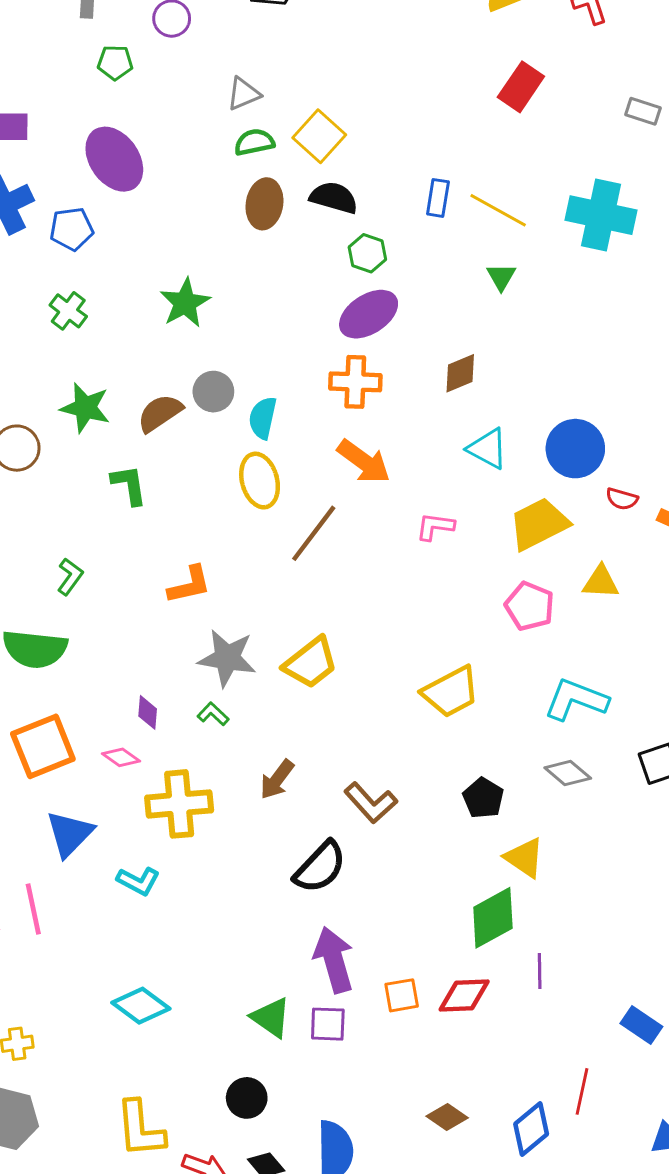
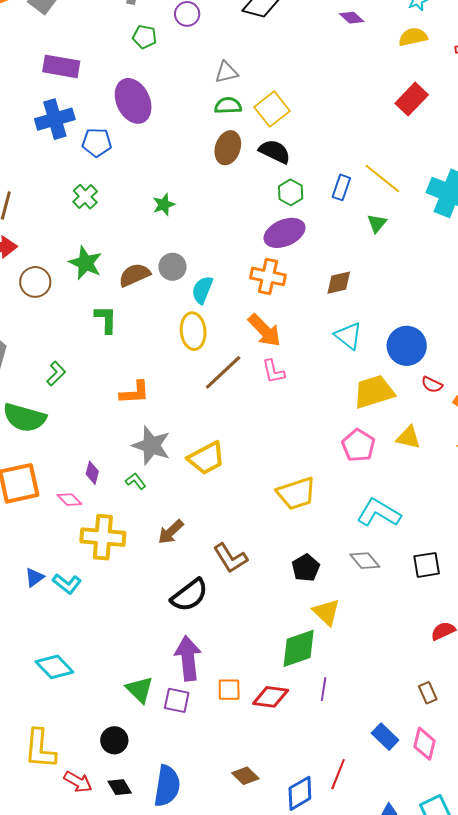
blue rectangle: (438, 198) -> (341, 187), moved
green star: (185, 303) -> (164, 205), size x0.7
pink L-shape: (435, 526) -> (273, 371), moved, turned -120
blue triangle: (70, 834) -> (34, 577), moved, size x0.6

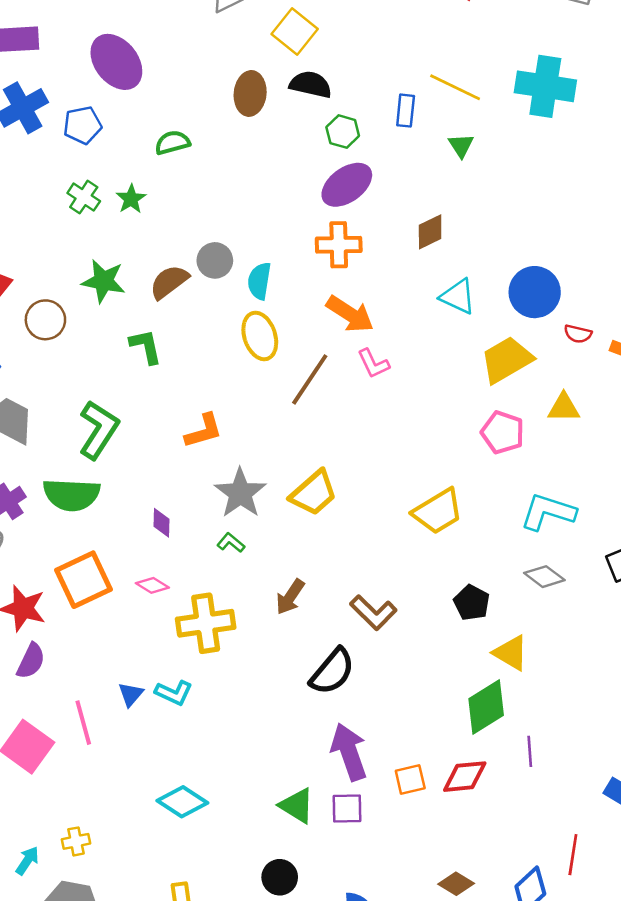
green semicircle: (228, 106) -> (172, 143), moved
green star: (164, 205) -> (131, 199), moved
green L-shape: (56, 374) -> (99, 430), size x1.8
gray star: (151, 446) -> (240, 493), turned 30
purple diamond: (92, 473) -> (161, 523), moved

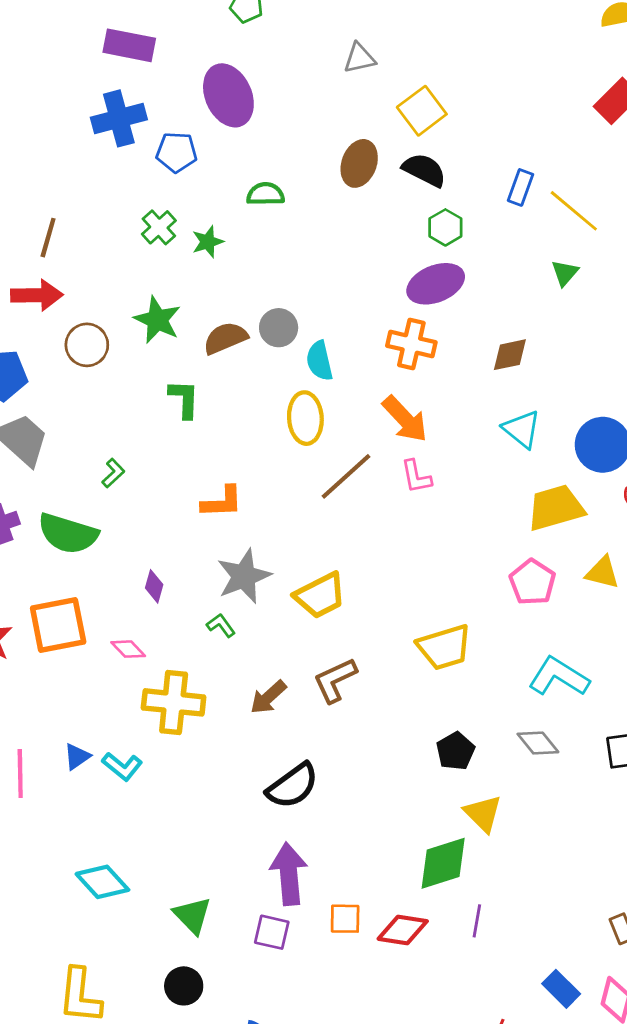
blue rectangle: (406, 111) -> (521, 187), moved
cyan semicircle: (259, 281) -> (319, 361), turned -36
green L-shape: (99, 430) -> (113, 473), size x0.5
brown L-shape: (373, 613) -> (335, 680), moved, turned 96
green triangle: (297, 806) -> (192, 915), moved

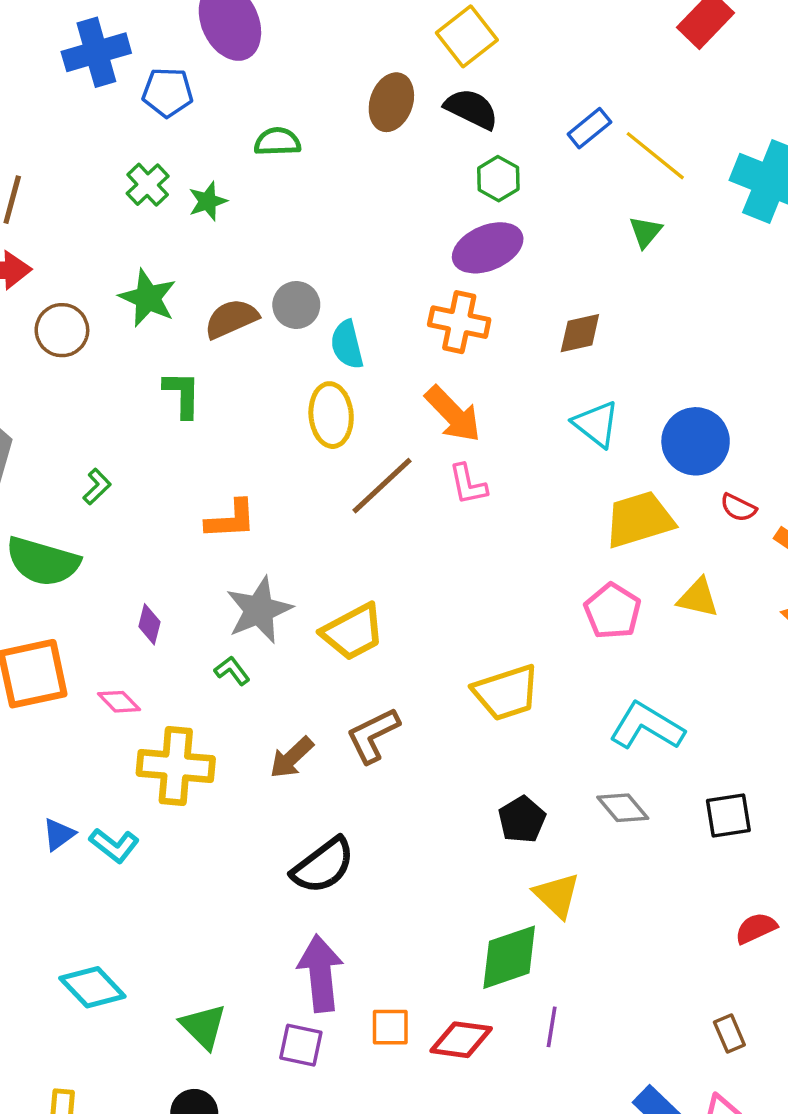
blue rectangle: (521, 187) -> (589, 128), turned 32

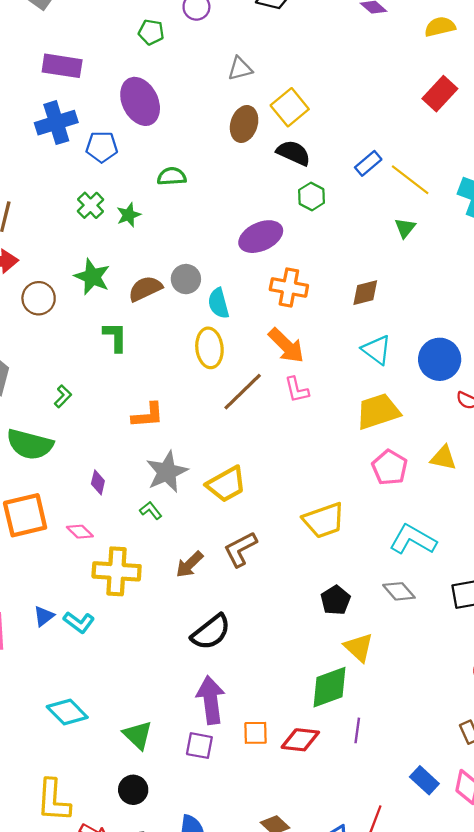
brown ellipse: (391, 102) -> (244, 124), moved
purple ellipse: (488, 248) -> (261, 237), moved
yellow trapezoid: (639, 520) -> (378, 411), moved

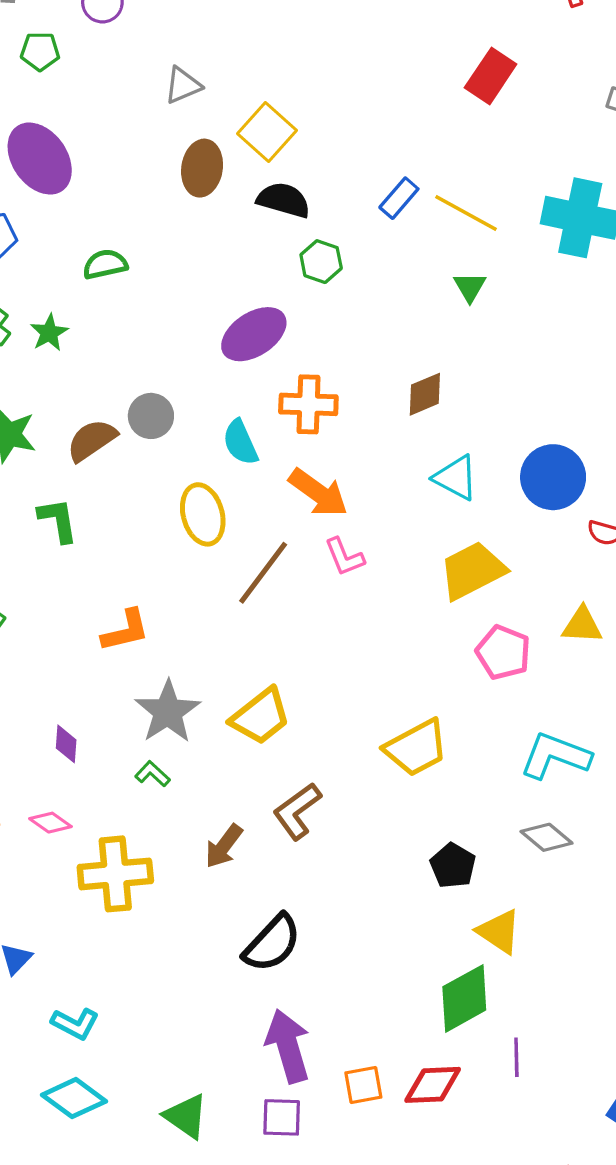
cyan semicircle: (219, 303) -> (240, 442), moved
cyan L-shape: (79, 622) -> (75, 1024), moved

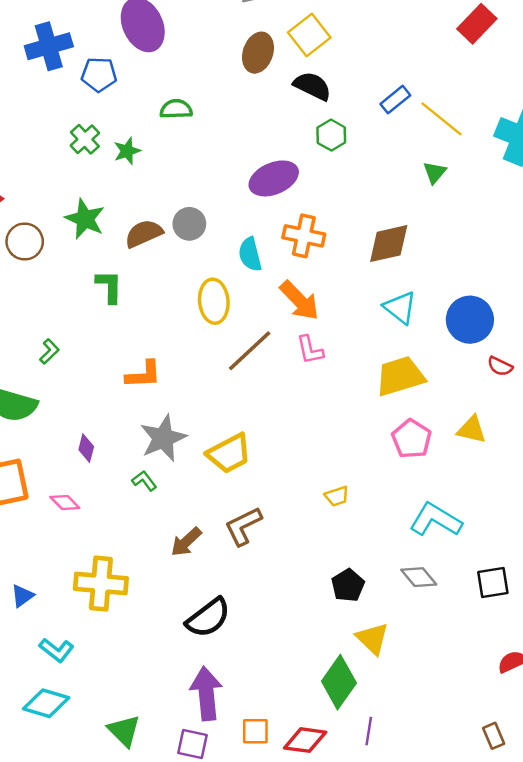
brown diamond: (425, 394) -> (389, 244), size x1.4
yellow trapezoid: (416, 748) -> (337, 496), size x0.5
yellow cross: (115, 874) -> (101, 584), moved
green diamond: (464, 998) -> (339, 682), turned -36
cyan diamond: (74, 1098) -> (46, 703), turned -30

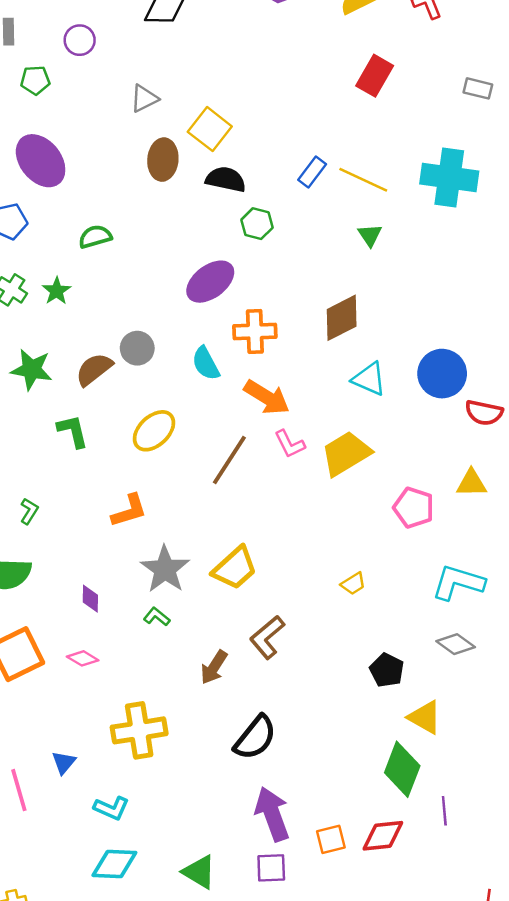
yellow ellipse: (214, 301) -> (154, 431), moved, turned 66
red semicircle: (500, 366) -> (484, 413), size x1.4
yellow trapezoid: (400, 376) -> (346, 453), moved

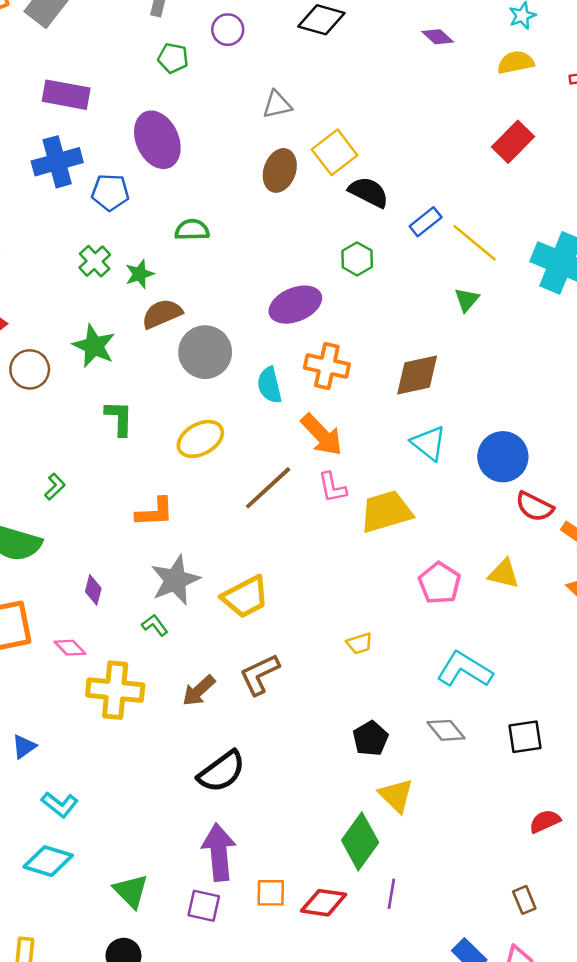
black semicircle: (226, 179) -> (369, 192), moved
gray circle: (137, 348) -> (205, 352), size x1.5
brown semicircle: (94, 369) -> (162, 314), moved
yellow cross: (139, 730) -> (115, 690), moved

